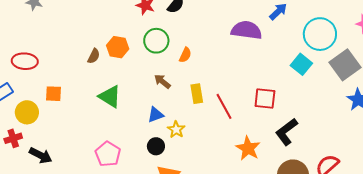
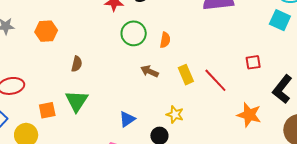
orange hexagon: (118, 47) -> (46, 31), moved
green triangle: (110, 97) -> (77, 101), moved, turned 45
red square: (265, 98) -> (253, 62), size x0.7
blue triangle: (155, 115) -> (127, 119), moved

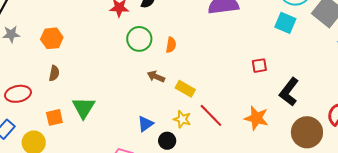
brown semicircle: (77, 64) -> (54, 73), moved
yellow rectangle: (186, 75) -> (185, 89), moved, turned -36
red line: (215, 80) -> (211, 115), moved
blue triangle: (127, 119) -> (145, 124), moved

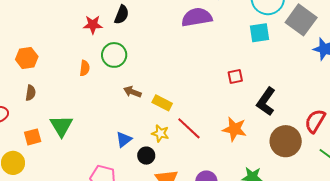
cyan square: (285, 23) -> (259, 33), turned -30
orange semicircle: (171, 45) -> (85, 68), moved

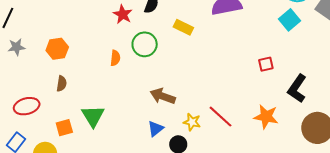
red star: (93, 25) -> (123, 14), turned 30
cyan square: (259, 33) -> (290, 20), turned -30
brown arrow: (132, 92) -> (163, 96), moved, size x1.4
yellow rectangle: (162, 103) -> (183, 27), moved

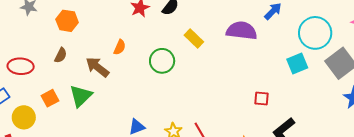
green circle: (145, 44) -> (162, 61), moved
brown arrow: (163, 96) -> (97, 67), moved
orange square: (64, 128) -> (50, 98), turned -30

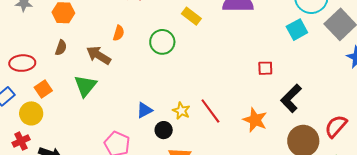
orange square: (50, 98) -> (43, 89), moved

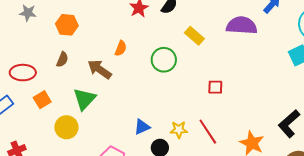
red square: (265, 68) -> (215, 87), moved
yellow star: (181, 111) -> (179, 130), turned -30
yellow circle: (31, 113) -> (66, 127), moved

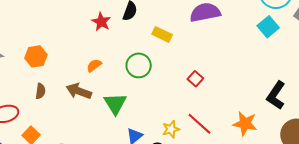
orange semicircle: (121, 48) -> (94, 65), turned -133
red square: (215, 87) -> (195, 79), turned -35
green triangle: (84, 99) -> (115, 104), moved

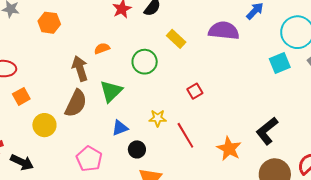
brown semicircle: (40, 91) -> (76, 103), moved, size x1.8
brown arrow: (79, 91) -> (80, 69), turned 35
yellow star: (171, 129) -> (158, 118), moved

